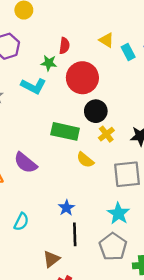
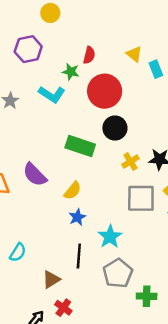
yellow cross: (106, 134) -> (131, 161), moved
yellow semicircle: (85, 160) -> (73, 191), moved, turned -96
blue star: (66, 208) -> (77, 217), moved
cyan star: (118, 213) -> (110, 237), moved
cyan semicircle: (21, 222) -> (18, 253), moved

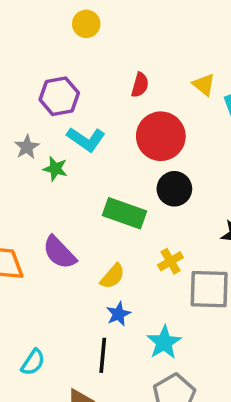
purple hexagon: (28, 49) -> (59, 96), moved
green star: (71, 72) -> (55, 169), moved
yellow cross: (131, 161) -> (170, 261), moved
black line: (79, 256) -> (103, 355), moved

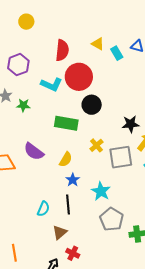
red semicircle: (140, 85) -> (62, 50), size x1.5
cyan L-shape: (86, 139) -> (51, 84), moved
cyan semicircle: (33, 362) -> (43, 209), moved

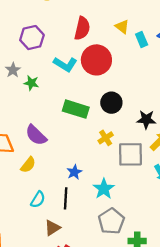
black circle: (92, 105) -> (111, 103), moved
yellow semicircle: (66, 159) -> (28, 165), moved

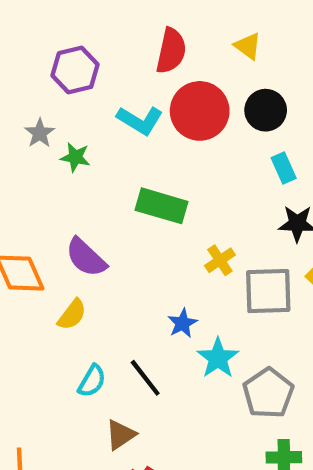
cyan rectangle: (142, 40) -> (284, 168), moved
black circle: (111, 103) -> (266, 110), moved
blue star: (74, 172) -> (182, 323), moved
black line: (66, 198) -> (145, 378), turned -40
gray pentagon: (111, 221) -> (268, 393), moved

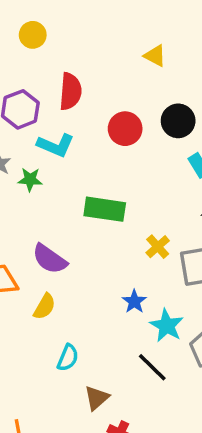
yellow triangle: (248, 46) -> (155, 56), moved
red semicircle: (171, 51) -> (70, 91), moved
red circle: (200, 111) -> (125, 129), size x0.7
cyan L-shape: (140, 120) -> (56, 145), moved
black line: (145, 378) -> (152, 367), moved

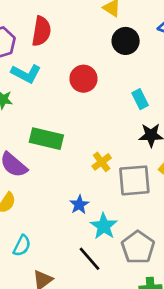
black circle: (178, 121) -> (126, 41), moved
red circle: (125, 129) -> (83, 79), moved
green rectangle: (105, 209) -> (46, 139), moved

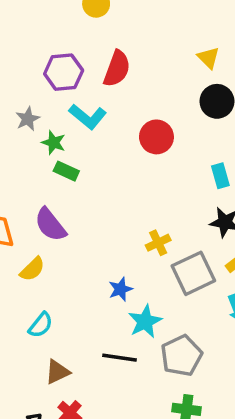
green rectangle: (46, 139) -> (66, 171), moved, size x0.6
gray square: (134, 180) -> (193, 273), turned -32
black line: (89, 259) -> (120, 358), turned -52

